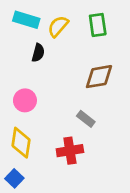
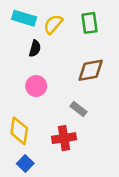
pink circle: (25, 100) -> (36, 86), moved
blue square: (14, 178) -> (25, 164), moved

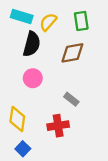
black semicircle: (35, 48) -> (32, 44), size x1.6
brown diamond: (91, 70) -> (72, 53), moved

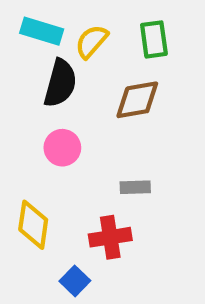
gray rectangle: (71, 99) -> (135, 187), turned -40
blue square: (23, 149) -> (75, 281), moved

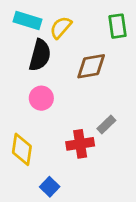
green rectangle: (154, 39) -> (117, 26), moved
gray rectangle: (135, 187) -> (106, 124), moved, turned -42
red cross: (110, 237) -> (80, 144), moved

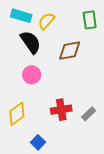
black semicircle: (40, 55) -> (31, 42), turned -50
gray rectangle: (106, 124) -> (89, 114), moved
yellow diamond: (22, 149) -> (17, 114), turned 45

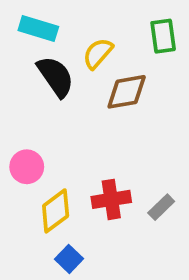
yellow semicircle: (46, 21) -> (98, 53), moved
pink circle: (32, 75) -> (27, 167), moved
yellow diamond: (17, 114) -> (56, 211), moved

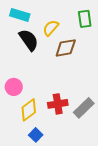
gray rectangle: (161, 207) -> (84, 108), size x1.5

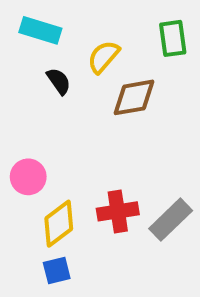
black semicircle: (29, 40) -> (59, 81), size x0.6
blue square: (36, 135) -> (57, 270), moved, turned 32

